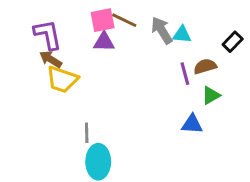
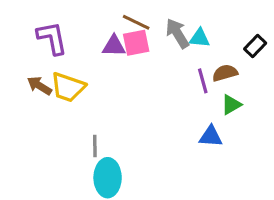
pink square: (103, 20) -> (136, 43), moved
brown arrow: (51, 59) -> (39, 86), moved

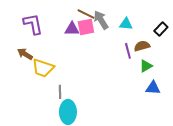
gray arrow: (177, 33) -> (101, 20), moved
yellow trapezoid: (68, 87) -> (43, 68), moved
blue triangle: (211, 136) -> (153, 88), moved

